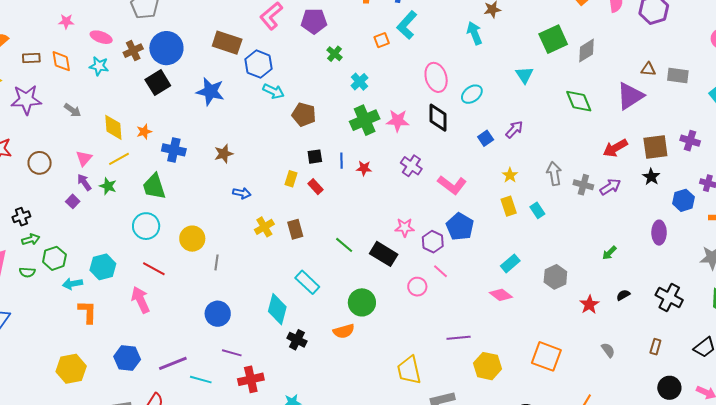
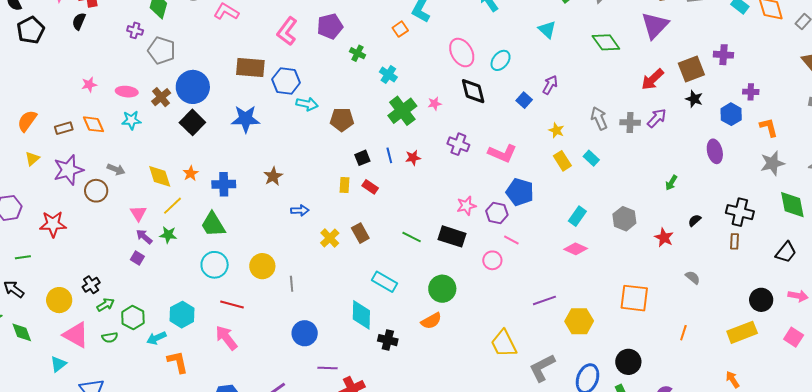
pink star: (398, 121) -> (435, 104), size x0.6
brown circle: (40, 163) -> (96, 191), moved
brown rectangle: (655, 347) -> (734, 241), moved

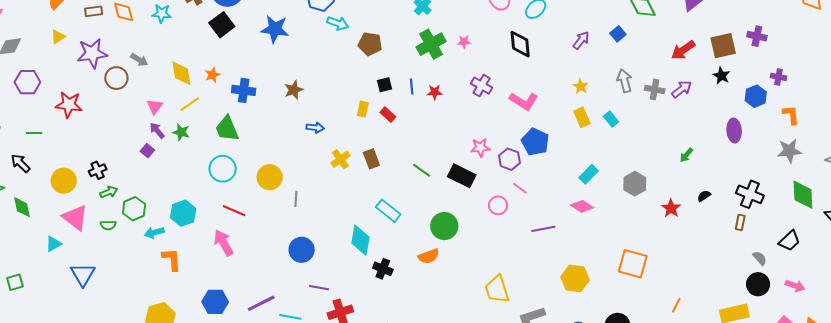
black diamond: (473, 91) -> (520, 44), moved
blue square: (524, 100) -> (618, 34), moved
gray semicircle: (693, 277) -> (760, 258), moved
purple line: (544, 300) -> (543, 229), moved

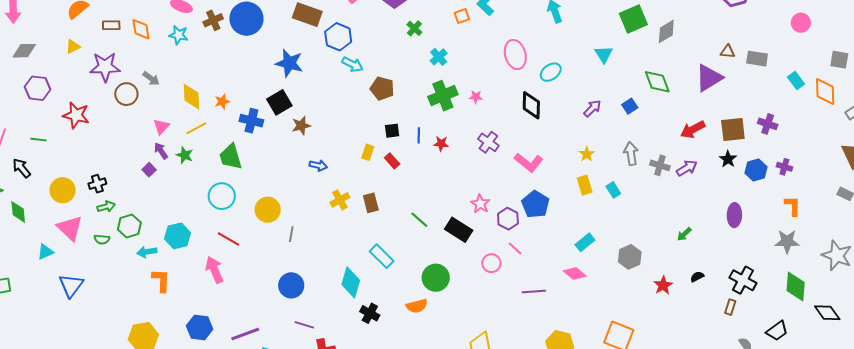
black square: (222, 25) -> (279, 102), moved
blue hexagon: (756, 96) -> (756, 170), moved
pink star: (480, 148) -> (480, 204), turned 30

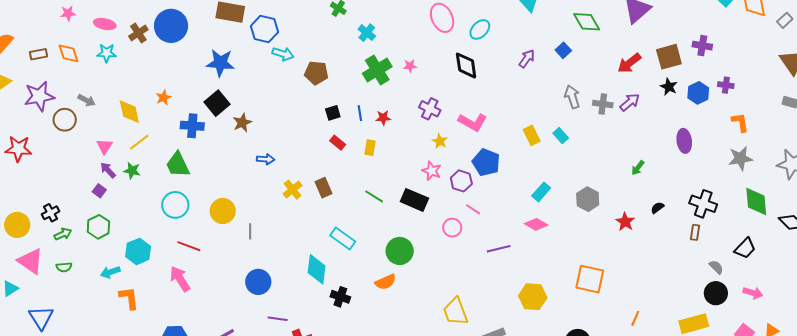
orange star: (222, 102) -> (163, 97), moved
yellow rectangle: (368, 152) -> (370, 148), moved
yellow star: (587, 154) -> (440, 141), moved
green hexagon: (129, 226) -> (98, 227), moved

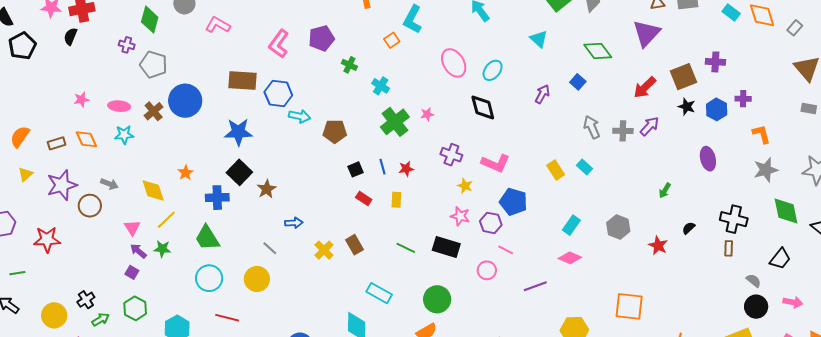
gray line: (250, 231) -> (270, 248), moved, turned -42

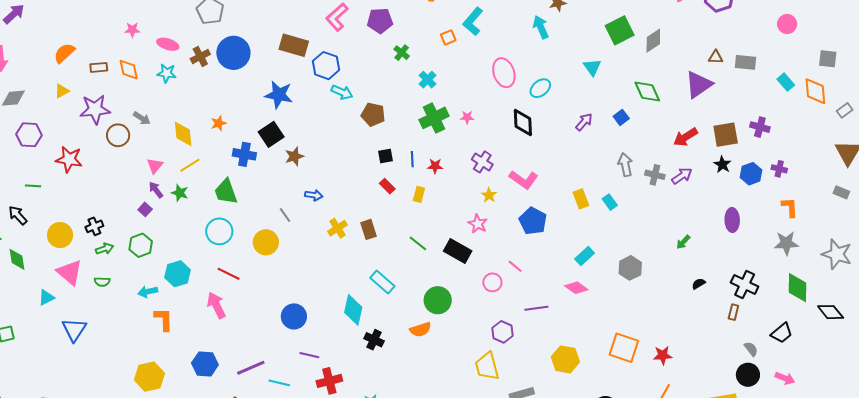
purple hexagon: (491, 223) -> (502, 332), moved
red star: (658, 246) -> (663, 355), moved, turned 30

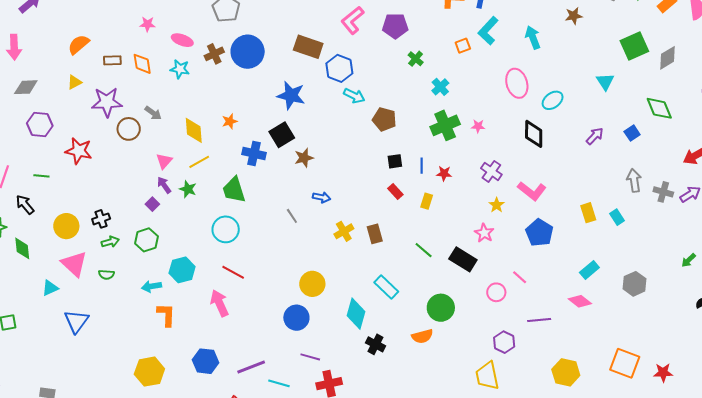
cyan arrow: (541, 27) -> (533, 37), moved
yellow circle: (266, 242) -> (312, 284), moved

